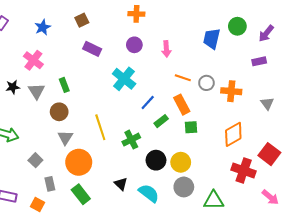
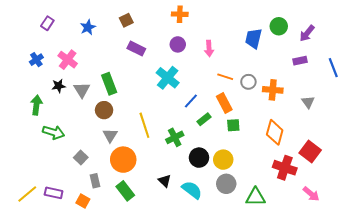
pink cross: (33, 60) -> (68, 60), moved
green rectangle: (64, 85) -> (109, 84), size x1.5
orange diamond: (233, 134) -> (275, 132), turned -45

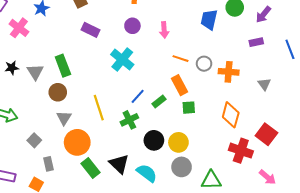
pink cross: (68, 60) -> (19, 28), moved
blue line: (191, 101) -> (138, 96), moved
black triangle: (165, 181) -> (119, 164), size x1.5
green rectangle: (125, 191) -> (91, 168), moved

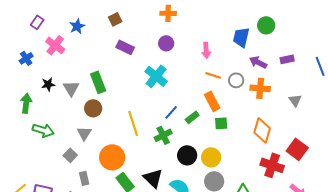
purple arrow: (263, 15) -> (258, 62), moved, turned 78
pink arrow: (164, 30) -> (206, 50), moved
gray triangle: (64, 118) -> (84, 133), moved

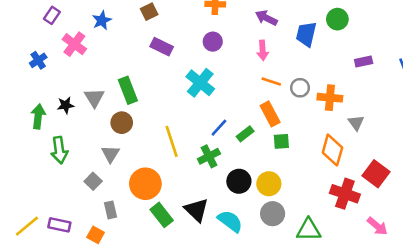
purple arrow: (258, 62) -> (266, 18), moved
black star: (48, 84) -> (66, 105), moved
gray triangle: (295, 100) -> (356, 123), moved
green arrow: (43, 130) -> (59, 150), turned 65

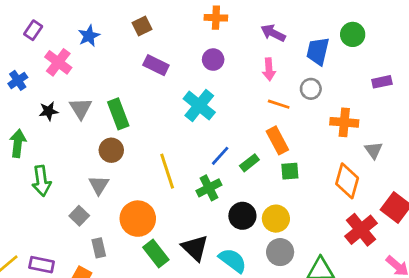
gray circle: (300, 88) -> (311, 89), moved
gray triangle: (94, 98) -> (81, 108), moved
black star: (66, 105) -> (48, 111), moved
red cross: (345, 194) -> (361, 230), turned 32

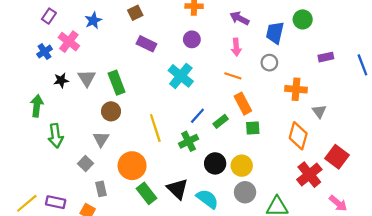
blue cross: (18, 80) -> (45, 52), moved
orange line: (279, 104) -> (233, 76), moved

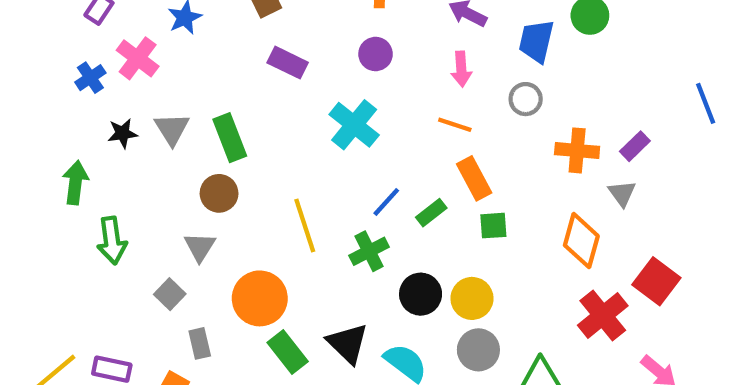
purple rectangle: (326, 57) -> (635, 146), moved, turned -32

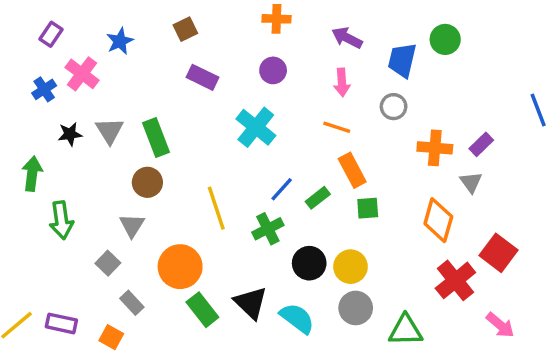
gray rectangle: (200, 343) -> (132, 303), turned -30

